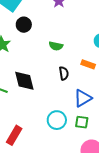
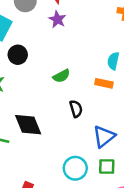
green semicircle: (56, 46) -> (61, 76), turned -32
orange rectangle: (88, 64) -> (104, 83), moved

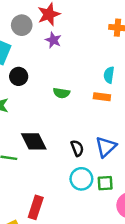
green semicircle: (61, 76) -> (61, 93), turned 42
black semicircle: (76, 109) -> (77, 148), moved
green square: (107, 167) -> (105, 183), moved

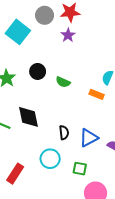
black circle: (19, 76) -> (38, 71), moved
cyan circle: (81, 179) -> (50, 159), moved

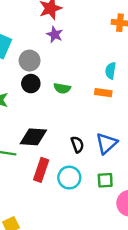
gray circle: (45, 15) -> (30, 61), moved
black diamond: (28, 117) -> (33, 137), turned -60
red rectangle: (15, 174) -> (41, 170), moved

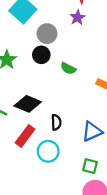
black semicircle: (77, 144) -> (56, 122), moved
green square: (105, 180) -> (90, 166), moved

